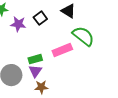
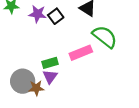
purple star: (18, 24) -> (37, 14), moved
brown star: (41, 87) -> (36, 88), moved

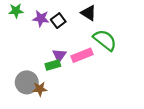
purple triangle: (50, 77) -> (59, 55), moved

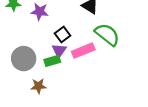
black square: (58, 21) -> (63, 34), moved
gray circle: (27, 82) -> (24, 59), moved

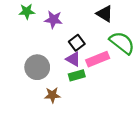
purple triangle: (59, 51) -> (73, 59), turned -35
green rectangle: (52, 61) -> (77, 75), moved

